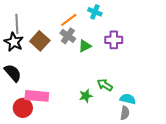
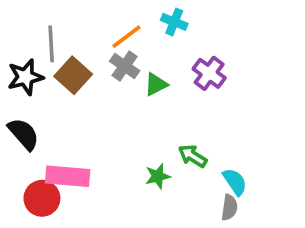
gray line: (17, 24) -> (51, 44), moved
purple cross: (114, 40) -> (209, 73), turned 36
black star: (14, 42) -> (25, 77), turned 30
cyan semicircle: (128, 99) -> (235, 182), turned 42

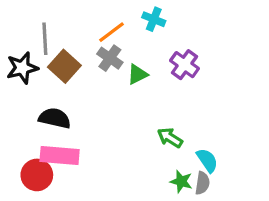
black semicircle: (24, 134) -> (55, 118), moved, turned -36
green star: (158, 176) -> (181, 181), moved, turned 30

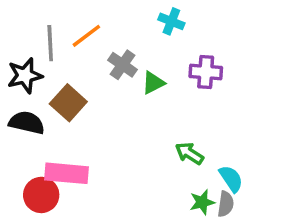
orange line: (111, 32) -> (86, 36), moved
purple cross: (185, 65) -> (206, 72), turned -32
brown square: (64, 66) -> (68, 103), moved
black semicircle: (55, 118) -> (27, 123), moved
green star: (181, 181) -> (202, 202), turned -30

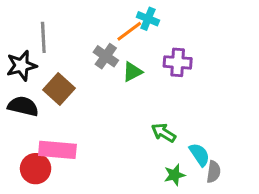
orange line: (86, 36) -> (129, 31), moved
gray semicircle: (226, 204) -> (214, 172), moved

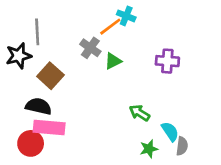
purple cross: (178, 62) -> (167, 61), moved
black semicircle: (23, 106) -> (39, 106), moved

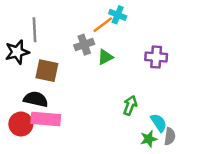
gray cross: (90, 48) -> (84, 45), turned 36
brown square: (50, 76) -> (47, 71), turned -30
green arrow: (139, 113) -> (130, 105), turned 78
red circle: (31, 143) -> (21, 124), moved
green star: (149, 149) -> (149, 139), moved

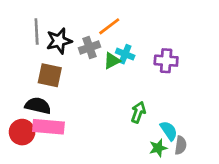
cyan cross: (118, 15) -> (125, 54), moved
black star: (17, 52) -> (59, 41), moved

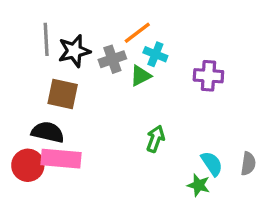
cyan cross: (125, 54) -> (155, 54), moved
green arrow: (138, 112) -> (155, 139), moved
gray semicircle: (181, 145) -> (248, 164), moved
green star: (158, 148) -> (199, 185), turned 30

